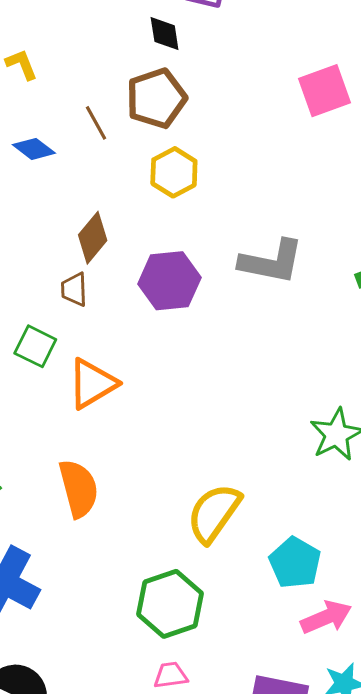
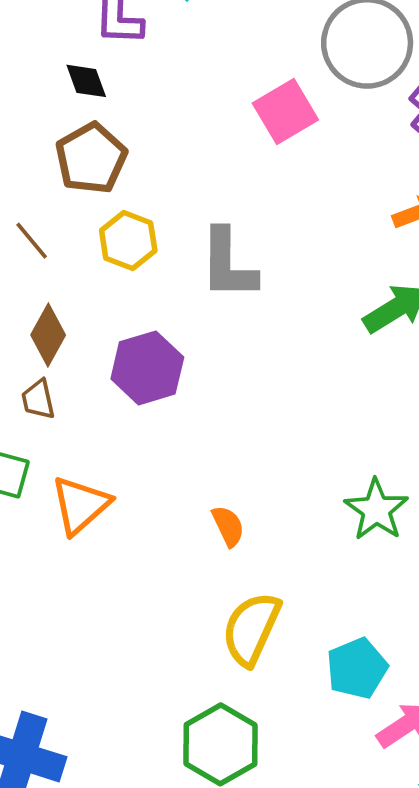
brown line: (96, 123) -> (32, 241), moved
gray L-shape: (271, 262) -> (228, 264), moved, turned 90
orange semicircle: (79, 488) -> (228, 526), moved, size x0.6
cyan pentagon: (295, 563) -> (357, 668), turned 30

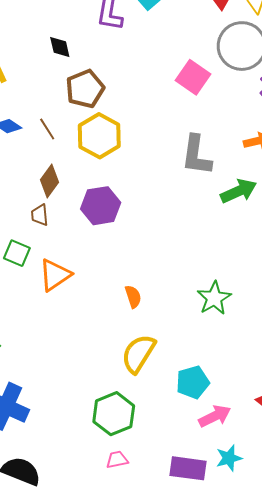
black diamond: (86, 81) -> (60, 47), moved
pink square: (285, 112) -> (193, 77), turned -32
yellow hexagon: (128, 241) -> (99, 136), size x1.4
gray L-shape: (228, 264) -> (196, 155), moved

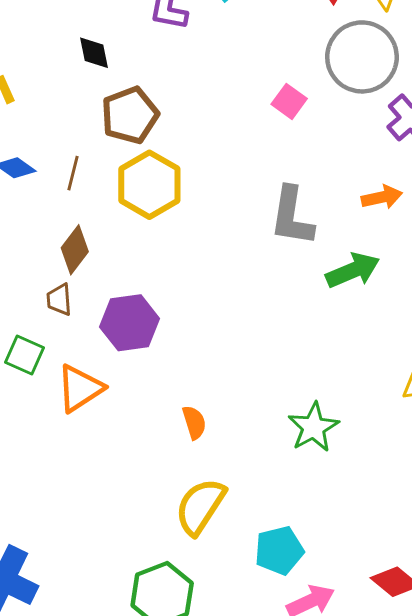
pink square: (193, 77) -> (289, 101), size x0.7
brown line: (47, 129) -> (73, 173), turned 45
purple hexagon: (101, 206) -> (130, 323), moved

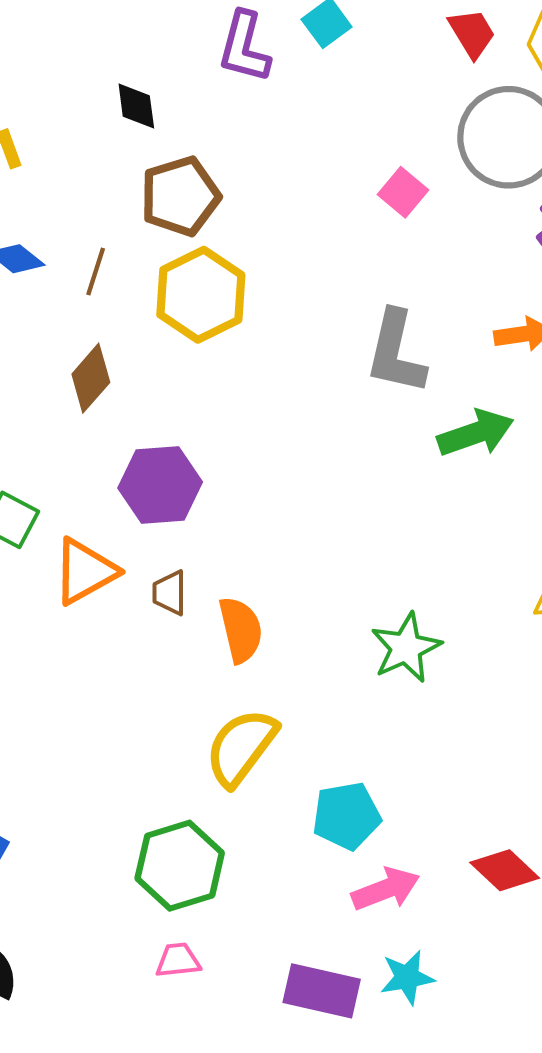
brown trapezoid: (59, 300) -> (170, 593), moved
orange semicircle: (194, 422) -> (241, 630), size x1.4

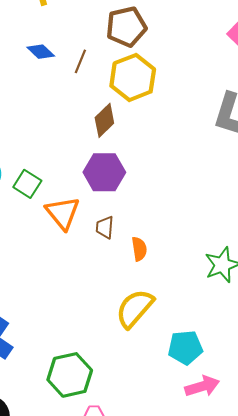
brown diamond: (91, 378) -> (104, 120), moved
orange triangle: (85, 571) -> (63, 213), turned -45
orange semicircle: (241, 630) -> (139, 249), size x0.7
green hexagon: (180, 866) -> (70, 375), moved

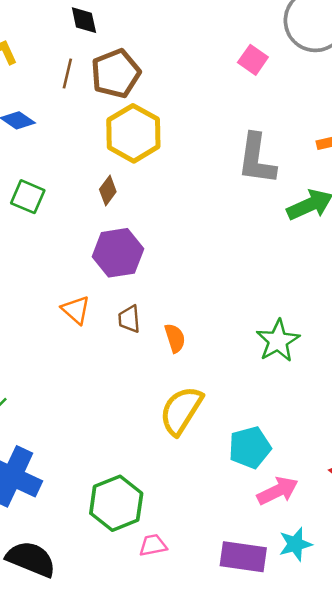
brown line: (80, 61) -> (67, 73), moved
brown diamond: (104, 120) -> (108, 190), size x0.7
green square: (27, 184) -> (28, 197), moved
orange triangle: (63, 213) -> (76, 310), size x0.7

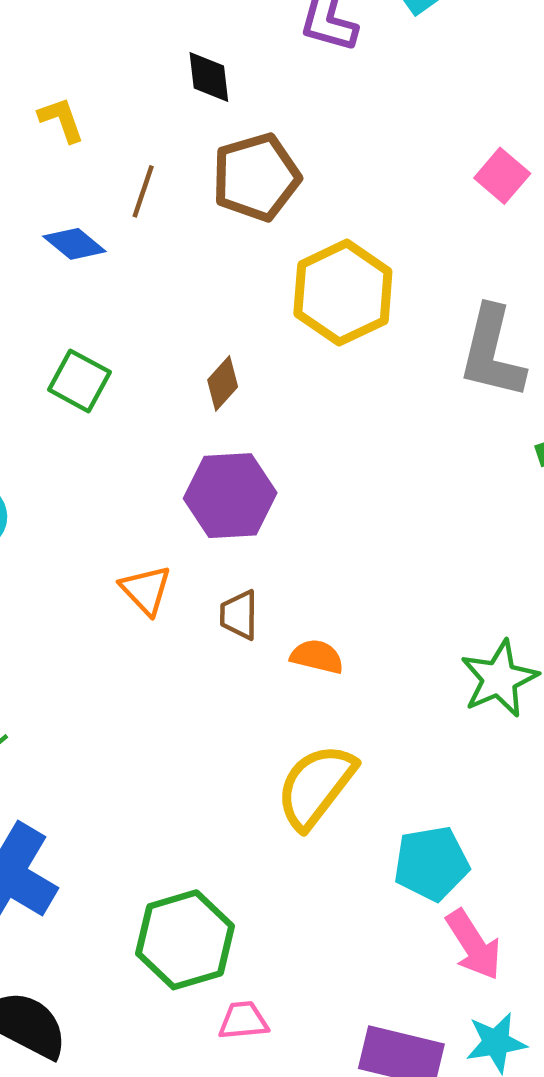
brown line: (67, 73) -> (143, 191), moved
yellow hexagon: (133, 133) -> (343, 293), moved
orange semicircle: (175, 338) -> (317, 657), turned -64
pink arrow: (278, 491) -> (474, 945), turned 78

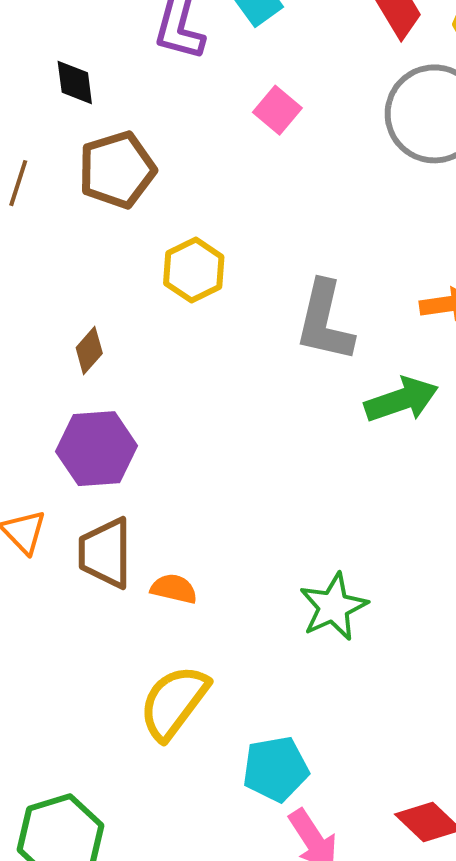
pink square: (502, 176) -> (277, 110), moved
yellow hexagon: (343, 293) -> (194, 270), size x0.7
brown trapezoid: (239, 615) -> (105, 553), size x1.6

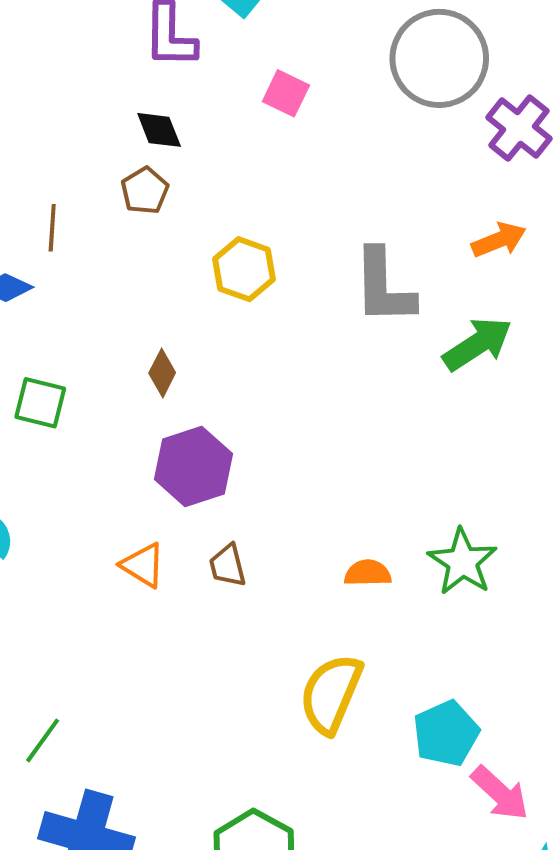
black diamond: (75, 82) -> (159, 130), moved
brown pentagon: (117, 170) -> (145, 191), size x0.6
brown trapezoid: (105, 553) -> (228, 566), size x0.6
orange semicircle: (174, 589) -> (368, 573), moved

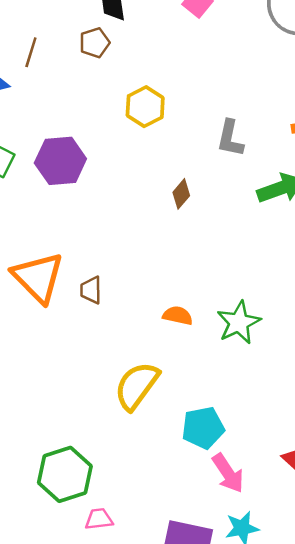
gray L-shape: (384, 287) -> (230, 138), size x0.7
brown diamond: (162, 373) -> (181, 194), moved
purple hexagon: (193, 466) -> (60, 161), moved
orange triangle: (143, 565) -> (38, 277), size x1.8

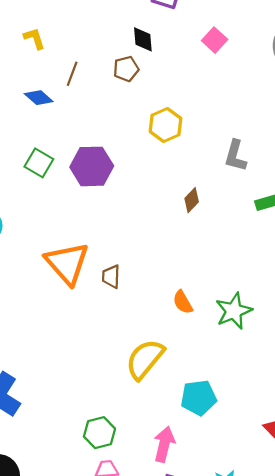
orange semicircle: (178, 316) -> (183, 302), turned -135
pink arrow: (228, 473) -> (164, 444), moved, turned -136
green hexagon: (65, 474) -> (99, 433), moved, size x0.7

